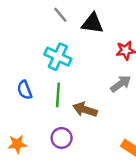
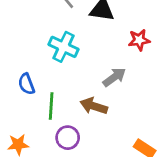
gray arrow: (121, 84) -> (114, 77), moved
green line: (58, 95) -> (51, 106), moved

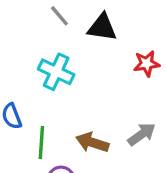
gray arrow: (114, 77) -> (142, 134), moved

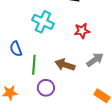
red star: (147, 64) -> (82, 31), moved

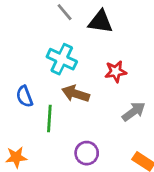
brown arrow: (65, 65) -> (76, 94), moved
purple circle: (46, 88) -> (87, 153), moved

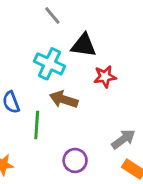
black triangle: (100, 22) -> (84, 45), moved
gray arrow: (134, 112) -> (123, 139), moved

